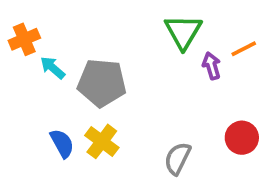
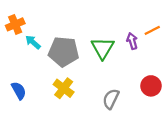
green triangle: (183, 32) -> (103, 48), moved
blue semicircle: (62, 143) -> (19, 91), moved

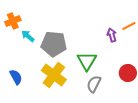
green triangle: (103, 48) -> (87, 61), moved
yellow cross: (64, 88) -> (54, 75), size x1.4

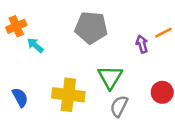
gray pentagon: (54, 44) -> (91, 28), moved
yellow cross: (54, 75) -> (68, 95), turned -30

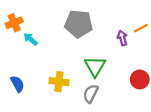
yellow cross: (68, 95) -> (59, 82), size x0.7
gray semicircle: (119, 106) -> (91, 94), moved

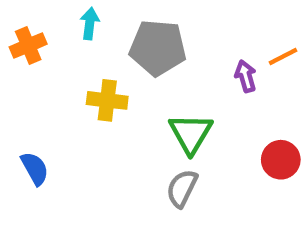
cyan arrow: (31, 39) -> (90, 24), moved, turned 56
yellow cross: (59, 82) -> (107, 100), moved

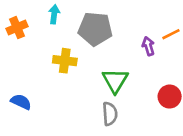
blue semicircle: (35, 169) -> (21, 102), turned -36
gray semicircle: (182, 188) -> (110, 114), turned 150

